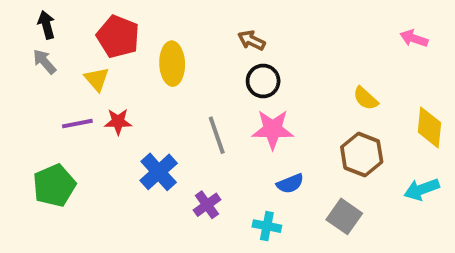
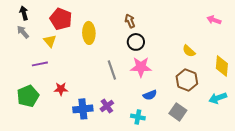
brown arrow: (251, 40) -> (130, 21), turned 40
red star: (118, 122) -> (61, 89), moved
blue cross: (159, 172) -> (83, 109), moved, turned 36

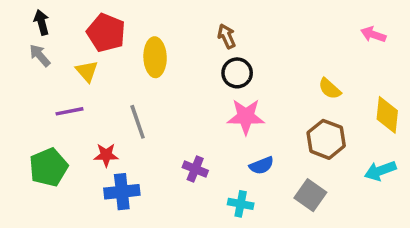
gray line: (112, 70) -> (138, 122), moved
purple cross: (107, 106) -> (195, 169), moved, turned -32
blue cross: (83, 109) -> (122, 192), moved

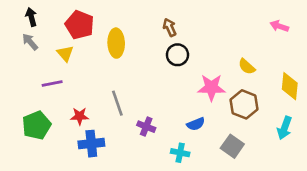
pink star: (246, 117) -> (211, 87), moved
gray line: (138, 122) -> (117, 103), moved
cyan arrow: (380, 171) -> (285, 128), turned -50

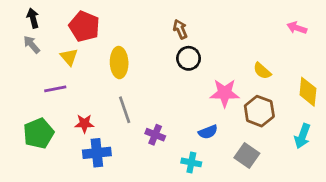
yellow ellipse: (116, 43) -> (119, 63), moved

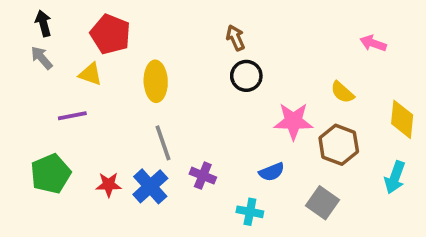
pink arrow: (297, 28) -> (373, 43), moved
yellow triangle: (69, 57) -> (90, 74), turned -30
red star: (84, 124) -> (109, 185), moved
blue cross: (97, 153) -> (150, 186), moved, turned -36

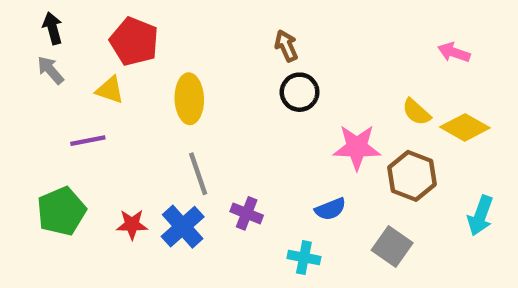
yellow diamond: (402, 119) -> (465, 127), moved, turned -66

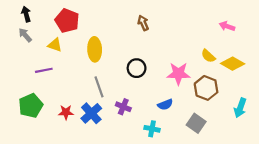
black circle: (300, 92) -> (137, 68), moved

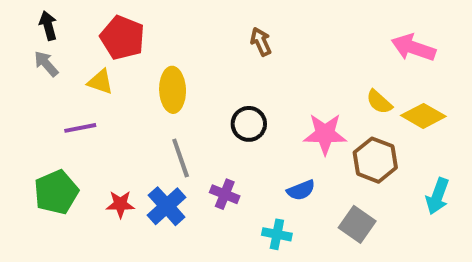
pink arrow: (227, 26) -> (413, 48), size x1.5

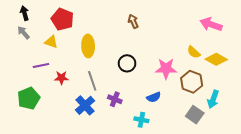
cyan arrow: (437, 196) -> (213, 99), moved
red star: (120, 204) -> (61, 78), moved
gray square: (357, 224) -> (195, 115), moved

